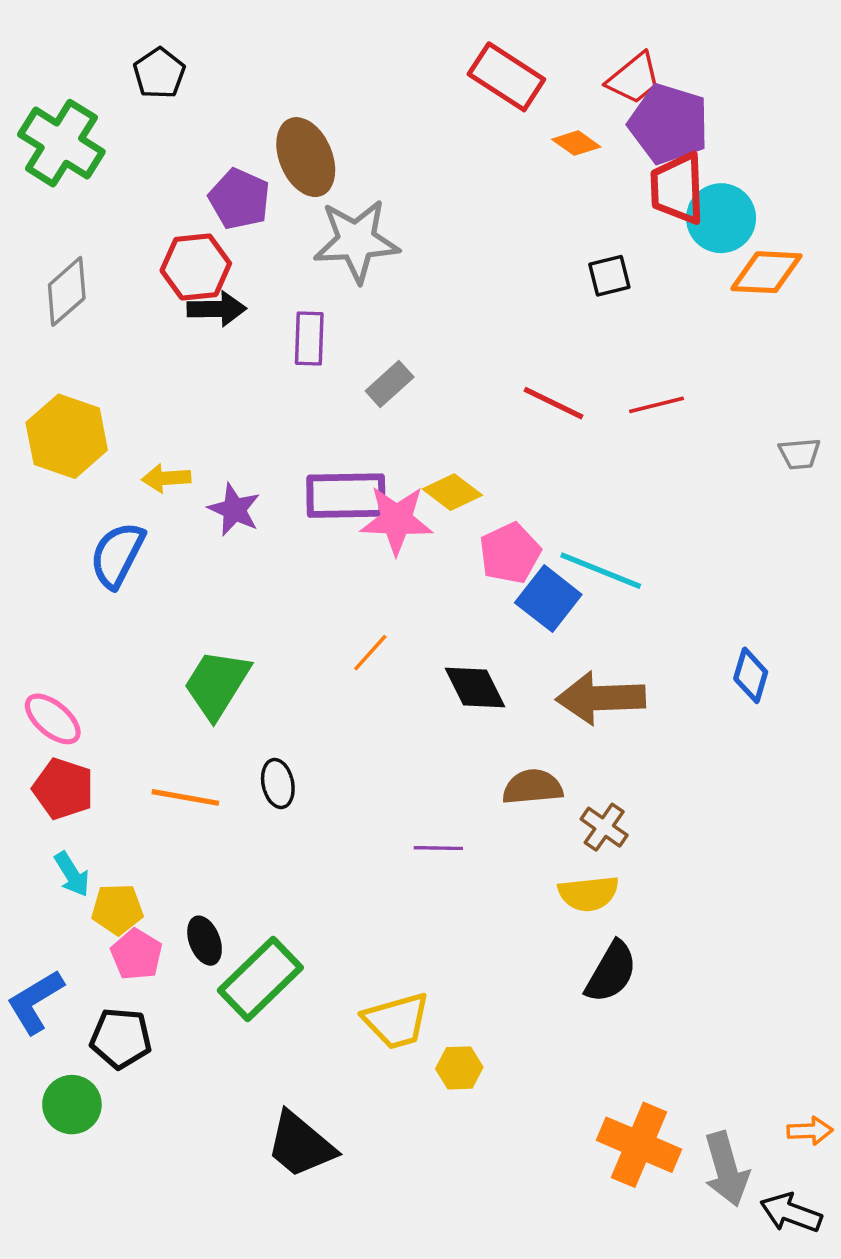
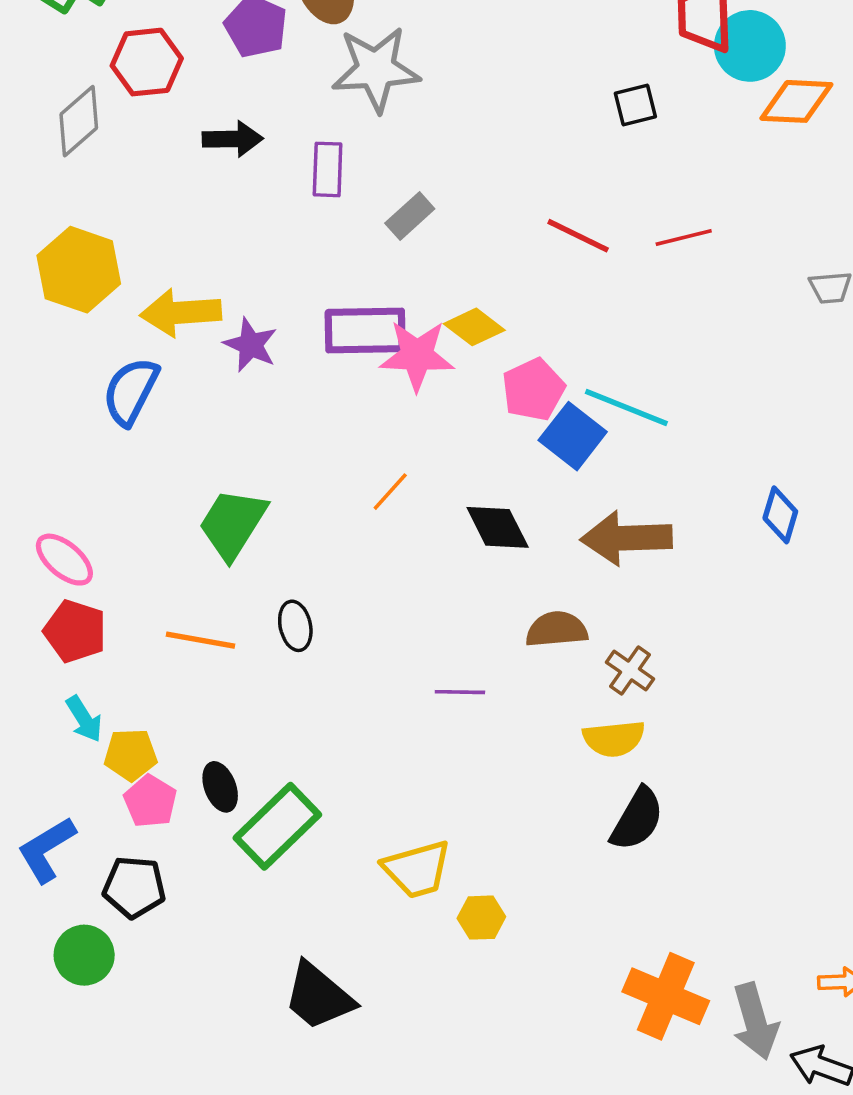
red hexagon: (196, 267) -> (147, 62), moved
yellow arrow: (166, 478) -> (181, 313), size x1.6

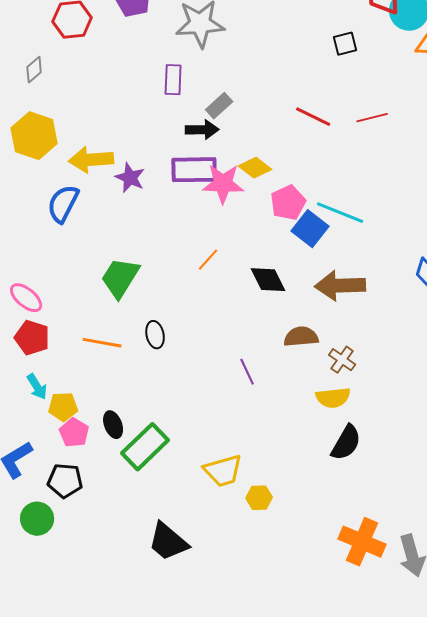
gray diamond: (79, 121) -> (34, 70), moved, size x0.7
black arrow: (233, 139) -> (202, 130), moved
purple line: (460, 692) -> (247, 372), turned 64

